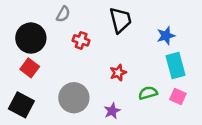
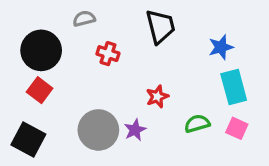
gray semicircle: (63, 14) -> (84, 19), turned -133
purple star: (112, 111) -> (135, 130), moved

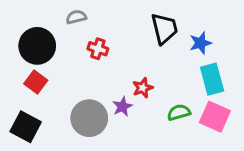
black trapezoid: (160, 27) -> (164, 29), moved
pink square: (237, 128) -> (215, 117), size x1.5
purple star: (135, 130) -> (122, 107), moved

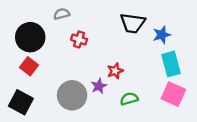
black trapezoid: (164, 29) -> (133, 23), turned 112
green semicircle: (179, 112) -> (129, 99), moved

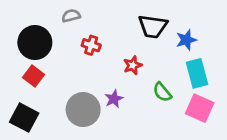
red star: (115, 71) -> (133, 65), moved
green semicircle: (129, 99) -> (162, 92), moved, turned -114

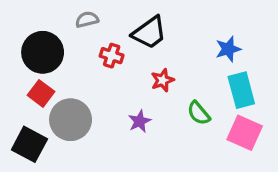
black trapezoid: (153, 26) -> (149, 33), moved, turned -44
gray circle: (83, 110) -> (71, 120), moved

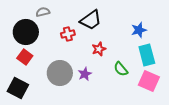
gray semicircle: (87, 19) -> (43, 12), moved
red cross: (112, 56) -> (68, 34), turned -32
gray circle: (71, 120) -> (60, 73), moved

